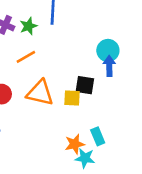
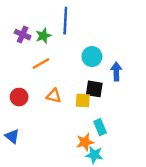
cyan circle: (108, 50) -> (92, 57), moved
orange triangle: (40, 93) -> (54, 96), size x0.6
cyan rectangle: (98, 136) -> (100, 127), moved

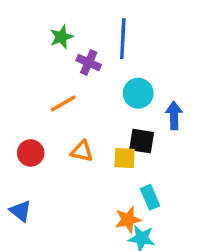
blue line: (65, 21) -> (123, 39), moved
purple cross: (23, 35) -> (89, 63), moved
green star: (43, 36) -> (61, 37), moved

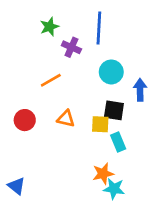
cyan rectangle: (150, 197) -> (118, 142), moved
blue triangle: (20, 211) -> (16, 186), moved

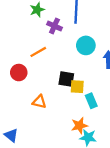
black square: (114, 110) -> (66, 79), moved
orange triangle: (66, 119) -> (39, 102), moved
red circle: (25, 120) -> (19, 73), moved

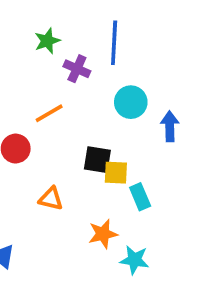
orange star: (79, 126) -> (103, 234), moved

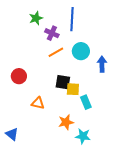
orange line: (49, 113) -> (56, 52), moved

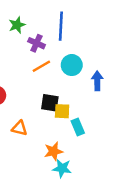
cyan star: (83, 136) -> (62, 168), moved

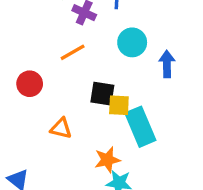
orange line: (41, 66) -> (73, 52), moved
cyan rectangle: (78, 127) -> (140, 127), size x1.6

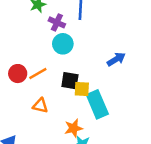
cyan circle: (132, 42) -> (63, 44), moved
orange line: (73, 52) -> (38, 74), moved
blue arrow: (167, 64) -> (116, 59), turned 60

